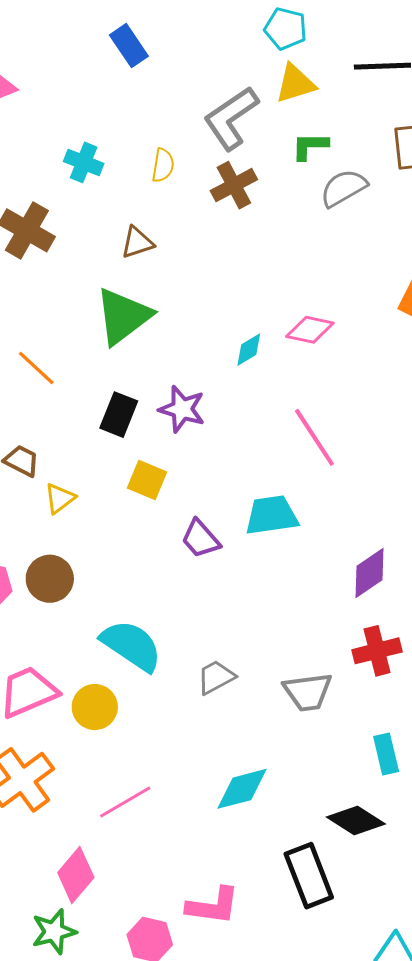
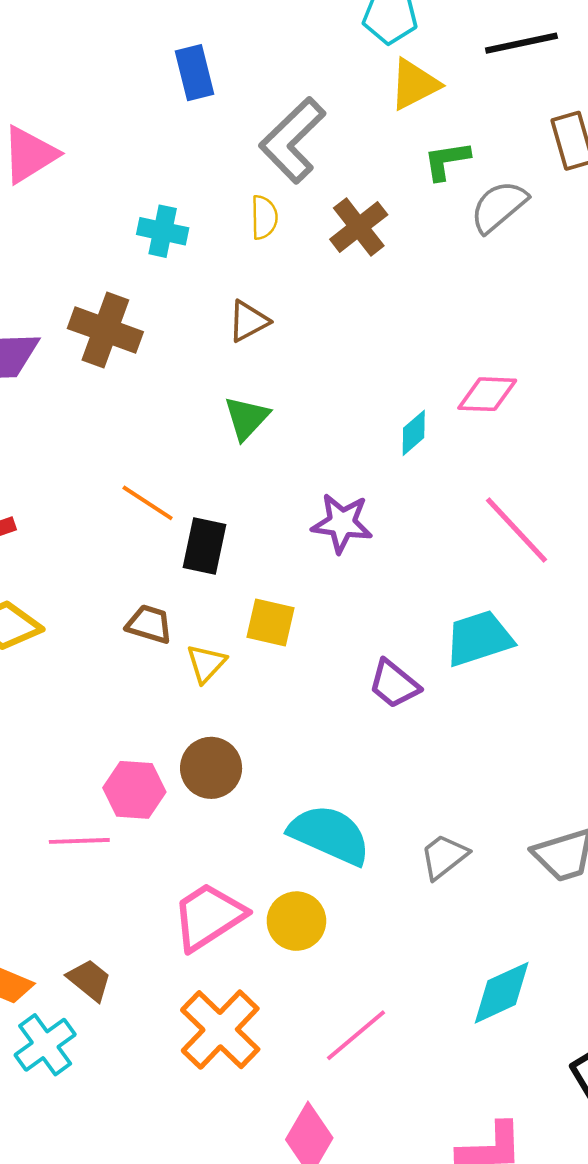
blue rectangle: (129, 46) -> (195, 73), turned 30
gray L-shape: (231, 118) -> (292, 140), moved
green triangle: (123, 316) -> (247, 418), size x0.6
black rectangle: (119, 415) -> (205, 546), moved
yellow square: (147, 480) -> (271, 622), moved

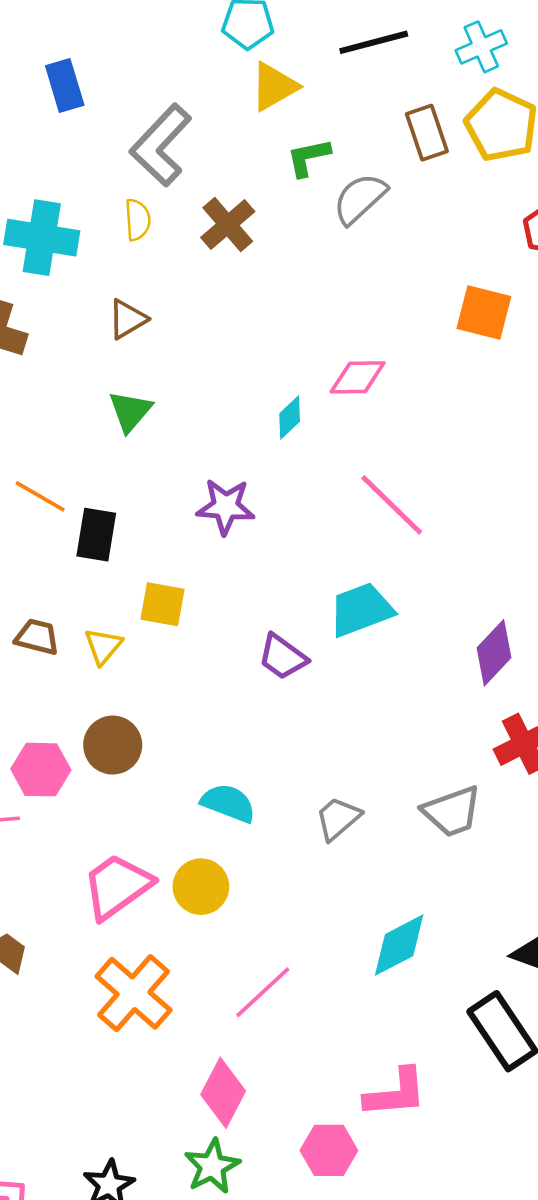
cyan cross: (163, 231) -> (42, 238), size x1.5
brown trapezoid: (149, 624) -> (37, 637), moved
cyan semicircle: (330, 835) -> (228, 803), size x0.7

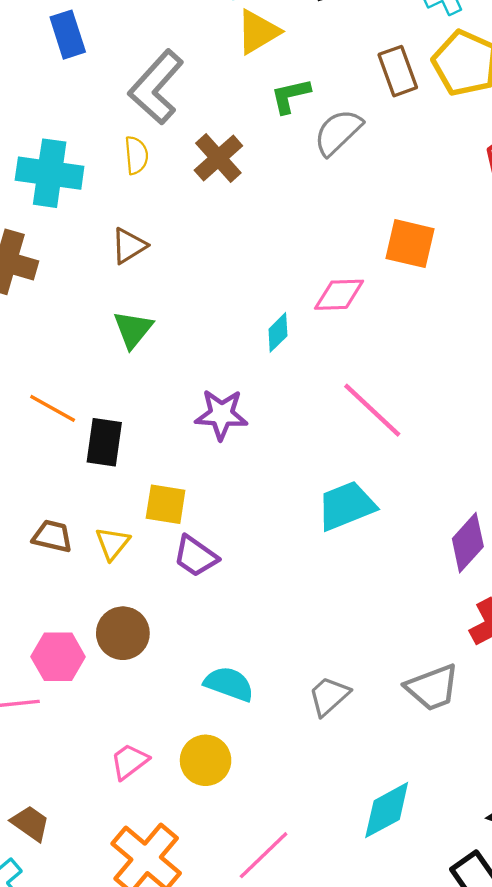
orange square: (484, 313) -> (410, 244), moved
purple trapezoid: (283, 657) -> (196, 556), moved
pink trapezoid: (117, 886) -> (129, 761), size x0.6

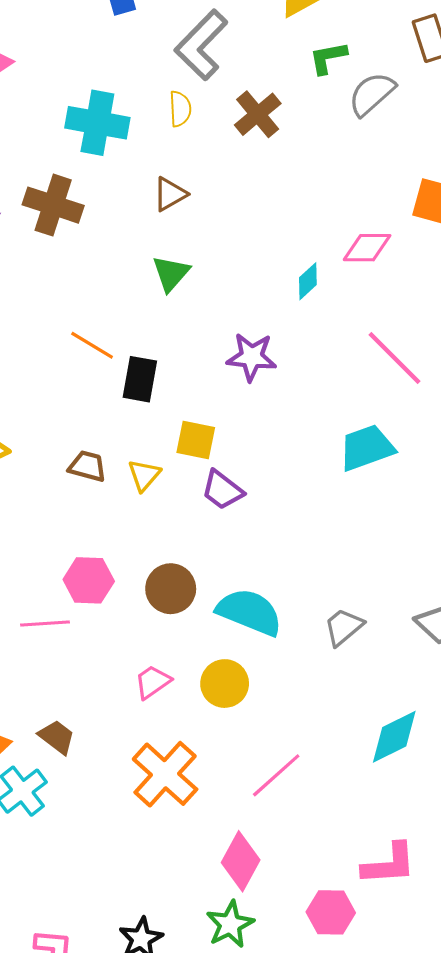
brown circle: (123, 633) -> (171, 589), moved
cyan semicircle: (229, 684) -> (249, 612), size x1.4

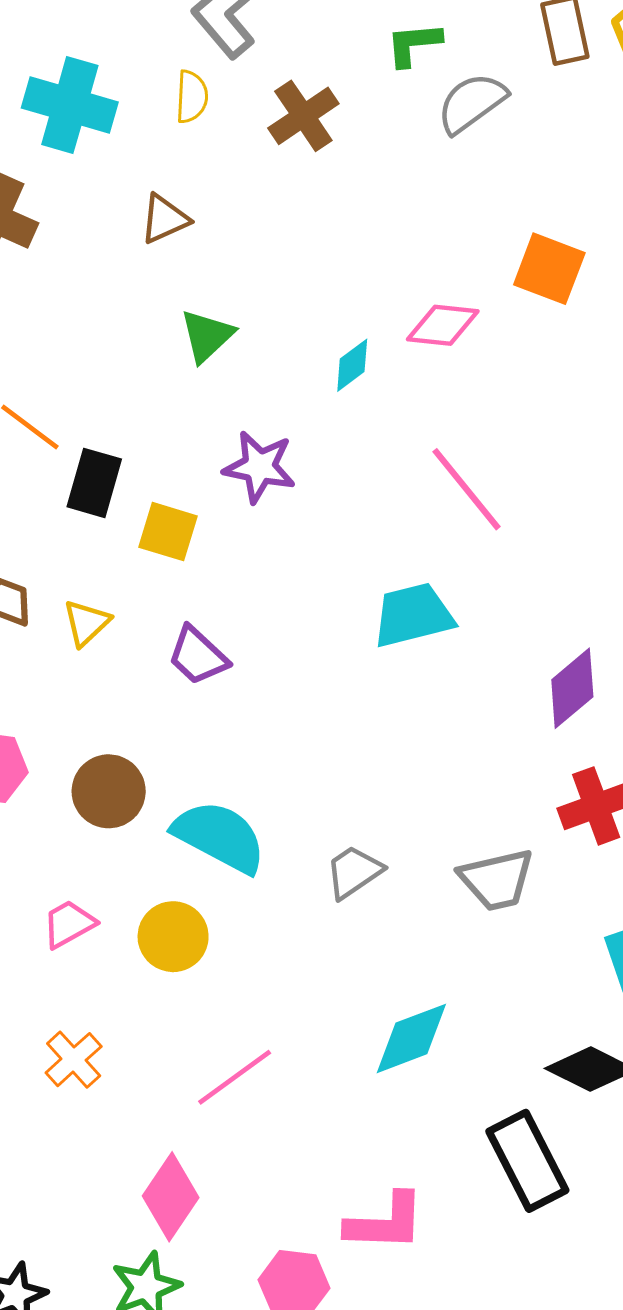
green triangle: (171, 273) -> (207, 336), moved
yellow square: (196, 440) -> (168, 532), moved
orange cross: (165, 774) -> (74, 1060), size x0.6

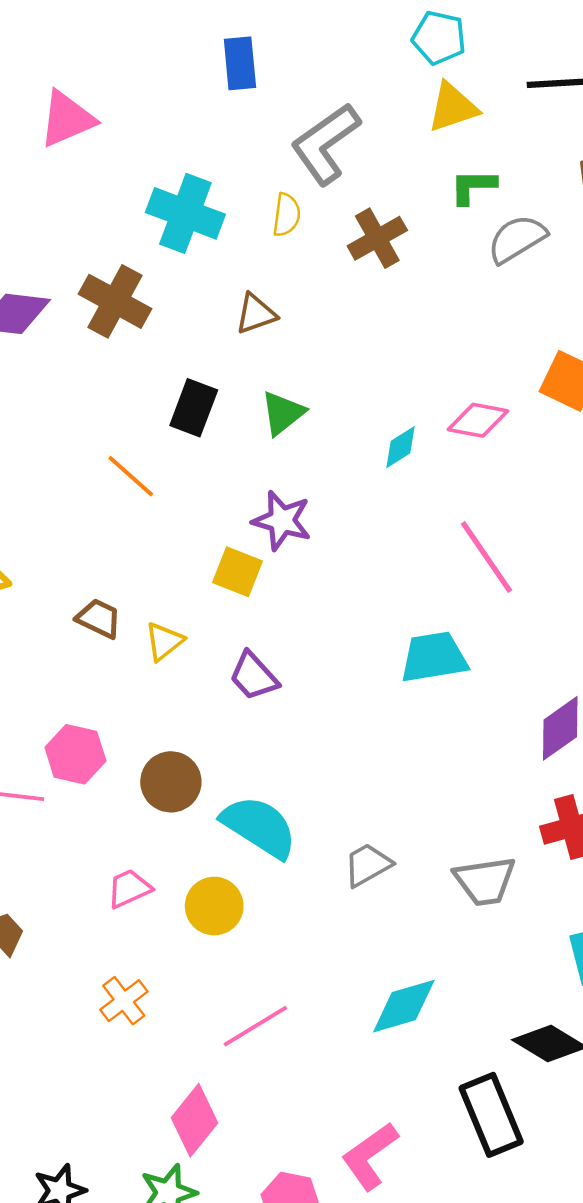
purple star: (259, 467) -> (282, 521), moved
black rectangle: (94, 483) -> (194, 408), moved
pink L-shape: (385, 1222) -> (370, 1156), turned 138

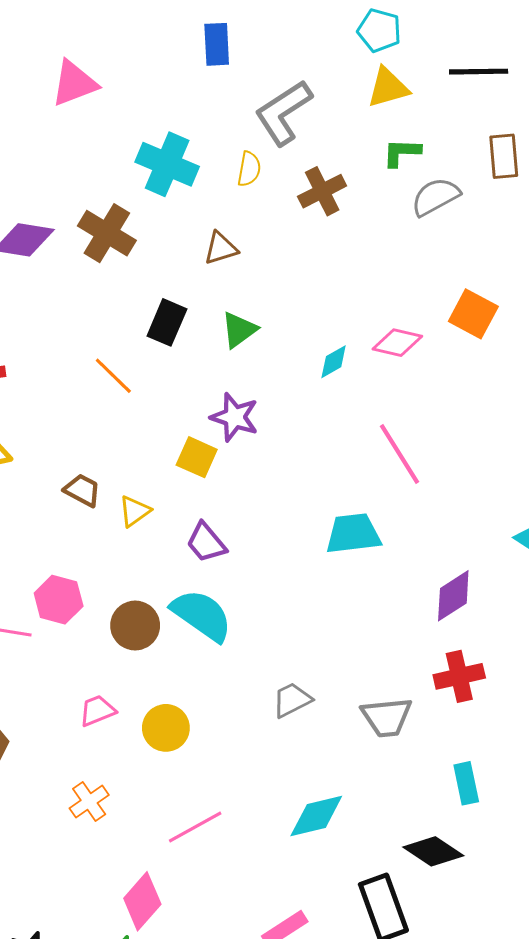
cyan semicircle: (259, 827) -> (202, 615), moved

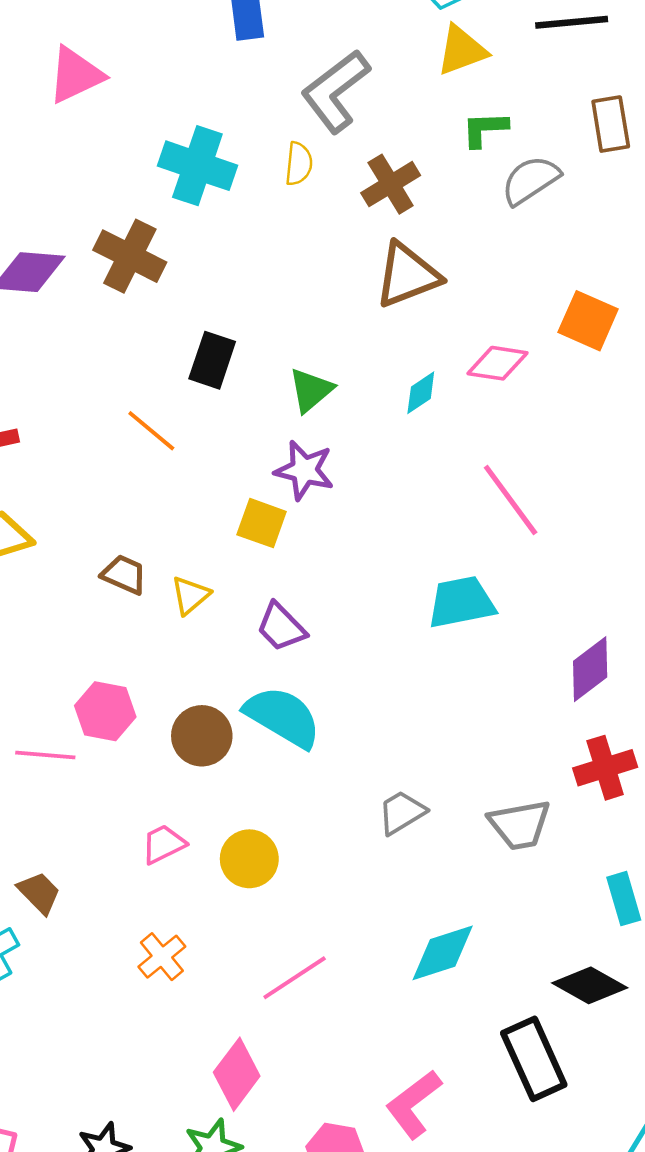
brown triangle: (221, 248) -> (407, 275), moved, size x1.6
green triangle: (239, 330) -> (311, 390), moved

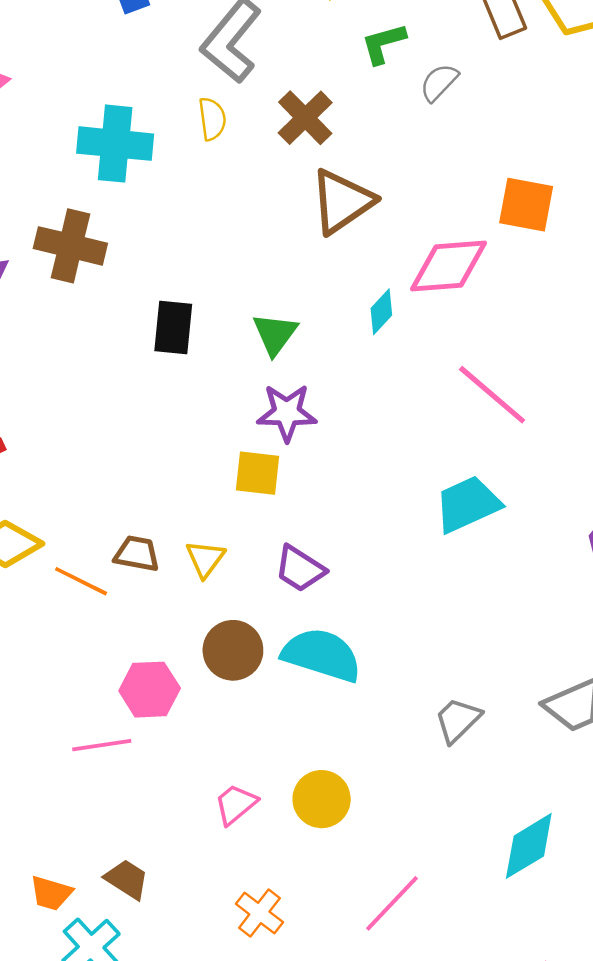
gray semicircle: (530, 180) -> (439, 82), size x0.7
pink diamond: (497, 363) -> (449, 266), size x1.4
orange line: (151, 431) -> (81, 581), moved
brown circle: (202, 736) -> (233, 650), moved

